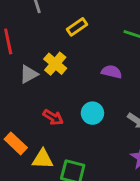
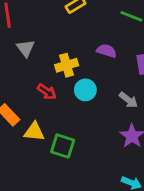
yellow cross: (55, 64) -> (67, 65), moved, turned 30
gray triangle: (29, 74) -> (26, 48), turned -42

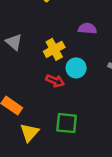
red arrow: (47, 92) -> (55, 81), moved
yellow triangle: (34, 132) -> (29, 133), moved, turned -42

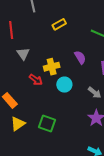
purple semicircle: (87, 28) -> (80, 57), turned 40
red arrow: (55, 81) -> (36, 80), moved

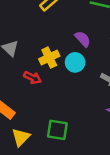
cyan circle: (64, 85) -> (75, 62), moved

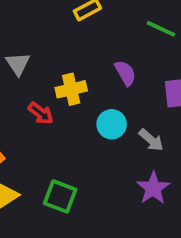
cyan circle: (75, 62) -> (112, 124), moved

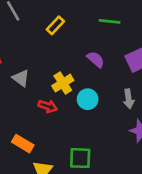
cyan circle: (112, 124) -> (88, 99), moved
gray arrow: (151, 140) -> (129, 99), turned 60

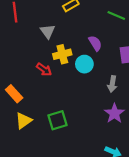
gray triangle: (21, 78) -> (48, 31), moved
cyan circle: (88, 99) -> (84, 64), moved
green square: (80, 158) -> (57, 120), turned -36

